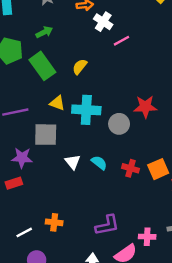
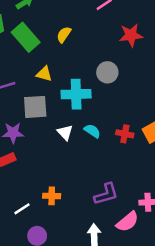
red star: (145, 107) -> (131, 35), moved
cyan cross: (86, 110) -> (76, 94), moved
gray circle: (119, 124) -> (107, 72), moved

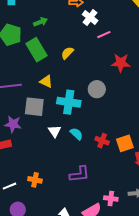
purple L-shape: (106, 194) -> (80, 174), moved

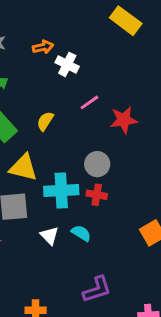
pink line: (104, 35) -> (89, 102), moved
yellow triangle: (46, 81) -> (23, 168), size x1.5
red cross: (102, 141) -> (97, 195), moved

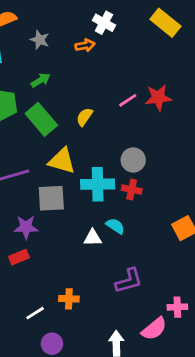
white cross: (67, 64) -> (104, 23), moved
red star: (124, 120) -> (158, 98), moved
white triangle: (49, 236) -> (93, 238), moved, turned -48

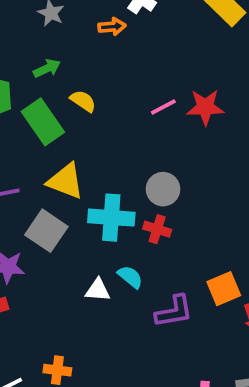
yellow semicircle: (84, 117) -> (83, 101), moved, turned 84
gray square: (51, 198) -> (46, 231), turned 32
purple L-shape: (129, 281) -> (174, 311), moved

